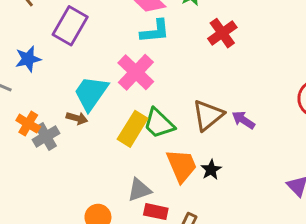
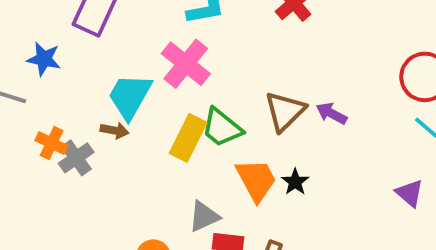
blue star: (28, 59) -> (44, 59), turned 30

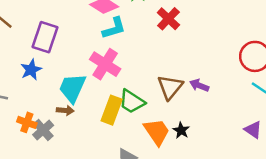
blue star: (44, 59) -> (31, 70), moved, turned -30

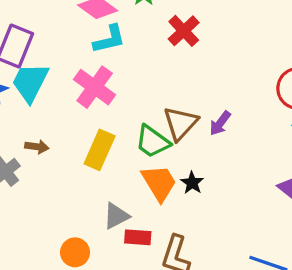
purple arrow: (199, 85) -> (220, 123), turned -78
cyan trapezoid: (72, 88) -> (30, 82), moved
green trapezoid: (132, 102) -> (152, 142), moved

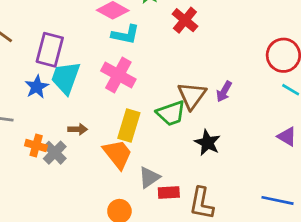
cyan L-shape: (109, 39) -> (125, 35), turned 32
green trapezoid: (152, 142) -> (171, 113), turned -48
orange trapezoid: (159, 183) -> (118, 154), moved
black star: (192, 183) -> (207, 143), size x1.4

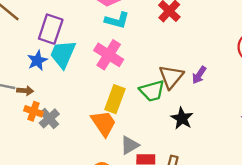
brown arrow: (78, 129) -> (25, 91), moved

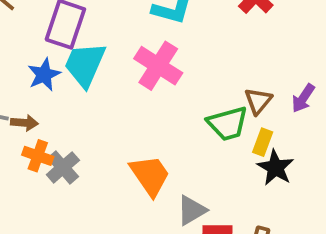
brown triangle: (171, 77) -> (258, 101), size x0.7
yellow rectangle: (115, 99) -> (263, 142), moved, size x0.6

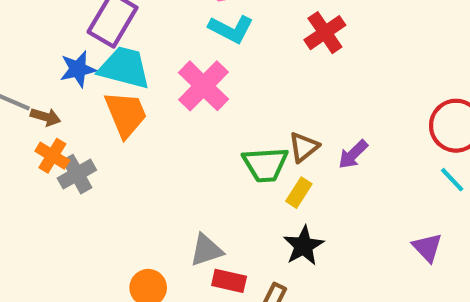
cyan trapezoid: (85, 65) -> (124, 68), turned 69
black star: (275, 168) -> (304, 246), moved
orange trapezoid: (150, 175) -> (126, 114), moved

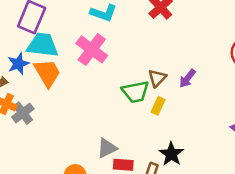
blue star: (78, 69) -> (18, 64), moved
black star: (304, 246) -> (171, 154), moved

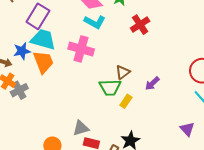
pink cross: (92, 49) -> (81, 49), turned -30
brown triangle: (157, 78) -> (123, 72), moved

